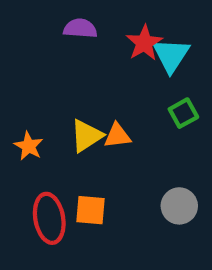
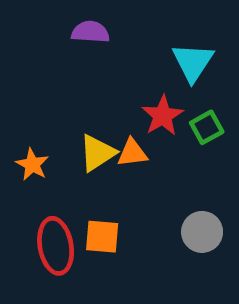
red star: (144, 43) -> (163, 116), moved

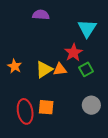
green square: (207, 127) -> (86, 69), moved
orange star: (32, 164) -> (15, 66), moved

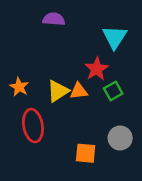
orange square: (46, 107) -> (86, 153), moved
red ellipse: (25, 111) -> (33, 126), moved

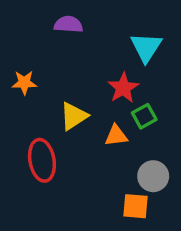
orange star: (19, 87) -> (24, 83), moved, turned -30
orange triangle: (79, 91) -> (116, 136), moved
orange square: (86, 153) -> (136, 206), moved

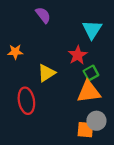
purple semicircle: (68, 24) -> (43, 15), turned 48
orange triangle: (116, 136) -> (89, 92), moved, size x1.6
gray circle: (153, 176) -> (96, 121), moved

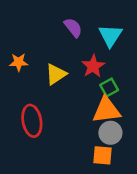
purple semicircle: (43, 15) -> (73, 28), moved
yellow triangle: (46, 73) -> (56, 74), moved
gray circle: (96, 121) -> (110, 133), moved

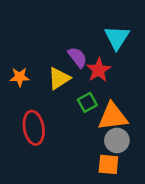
purple semicircle: (73, 28) -> (77, 57), moved
orange star: (19, 62) -> (20, 77), moved
green square: (109, 87) -> (87, 102), moved

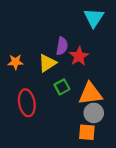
cyan triangle: (117, 38) -> (94, 18), moved
purple semicircle: (77, 57) -> (62, 46), turned 48
green square: (87, 102) -> (62, 87), moved

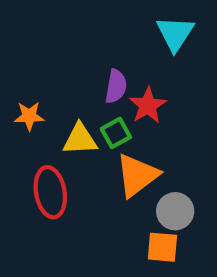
yellow triangle: (47, 63) -> (80, 139), moved, turned 30
green square: (62, 87) -> (116, 133), moved
orange triangle: (90, 94) -> (137, 175), moved, turned -30

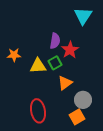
orange triangle: (137, 175) -> (65, 83), size x0.7
red ellipse: (50, 192) -> (38, 111), moved
orange square: (162, 247) -> (77, 117), turned -35

